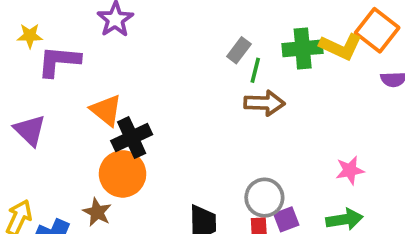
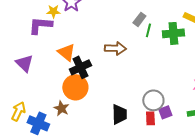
yellow star: (30, 36) -> (53, 11), moved
green cross: (303, 48) -> (173, 33), moved
brown arrow: (264, 103) -> (115, 48), moved

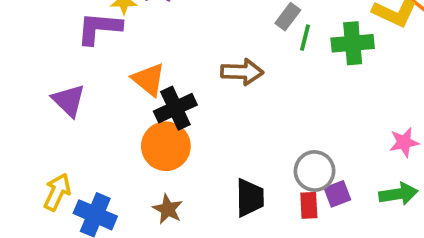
brown star: (61, 108) -> (168, 209), moved

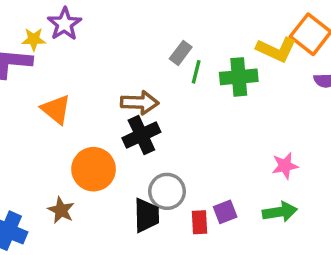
black cross: (175, 108) -> (141, 135), moved
orange circle: (166, 146) -> (94, 169), moved
gray circle: (315, 171) -> (167, 191), moved
brown star: (168, 209) -> (61, 210), moved

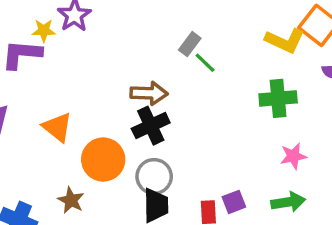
green line: (196, 72) -> (205, 63), turned -60
green cross: (239, 77) -> (278, 98), moved
orange triangle: (56, 109) -> (57, 127), moved
gray circle: (167, 191) -> (154, 176), moved

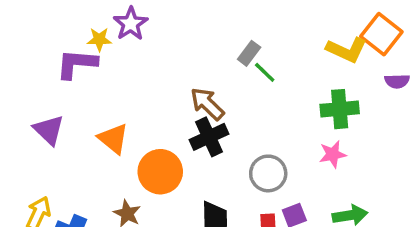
brown arrow: (149, 93) -> (207, 104), turned -138
pink star: (293, 156) -> (333, 154), moved
gray circle: (154, 176) -> (268, 173), moved

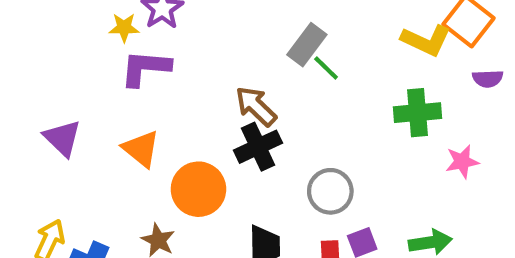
gray rectangle: (249, 53) -> (307, 45), size x1.4
purple L-shape: (77, 64) -> (145, 68), moved
pink star: (333, 154) -> (462, 162), moved

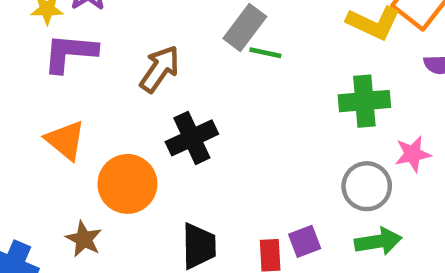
green line: (326, 68) -> (265, 53), turned -32
brown arrow: (256, 106) -> (160, 69), moved, turned 81
gray circle: (330, 191) -> (367, 186), moved

